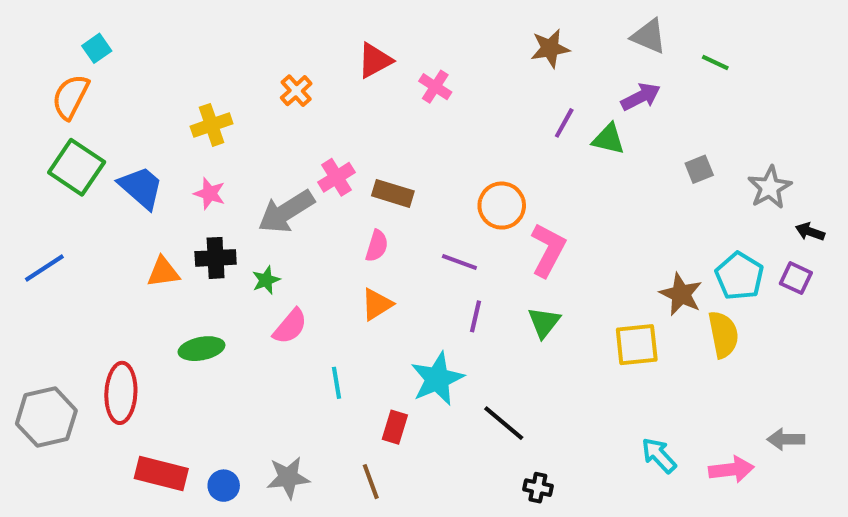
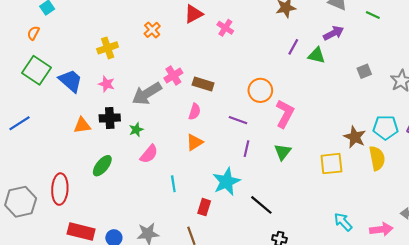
orange semicircle: (71, 97) -> (33, 33), size x0.6
cyan pentagon: (739, 276) -> (386, 127), turned -30
green ellipse: (201, 349) -> (102, 166), turned -40

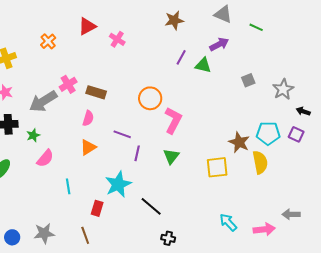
purple line: (238, 120) -> (122, 134), moved

